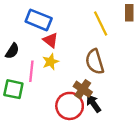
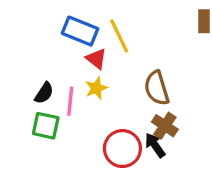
yellow line: (101, 23) -> (119, 36), moved
black semicircle: (12, 51) -> (44, 93), moved
brown cross: (83, 89) -> (165, 126), moved

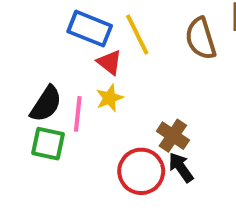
brown semicircle: (157, 88) -> (201, 38), moved
black semicircle: (44, 93) -> (46, 104), size x1.4
brown cross: (165, 126) -> (173, 136), moved

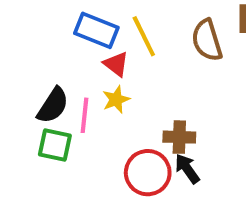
brown cross: (173, 136) -> (179, 137), turned -32

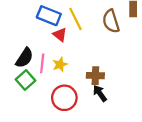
yellow star: (116, 100) -> (60, 64), moved
green square: (55, 145) -> (26, 80), turned 36
red circle: (148, 173) -> (64, 98), moved

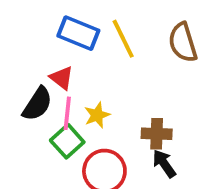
red triangle: (60, 35) -> (62, 78), moved
green square: (26, 80) -> (67, 141), moved

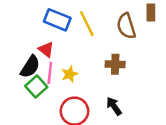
brown cross: (157, 134) -> (115, 64), moved
green square: (67, 141) -> (36, 86), moved

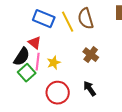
brown semicircle: (126, 26) -> (86, 19), moved
brown cross: (115, 64) -> (91, 55), turned 35

